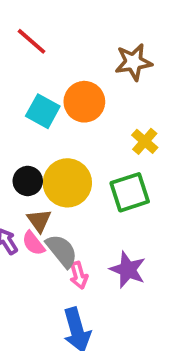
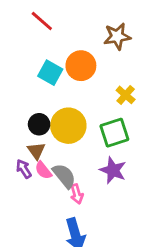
brown triangle: (39, 221) -> (36, 151), moved
purple star: (128, 270) -> (113, 170), moved

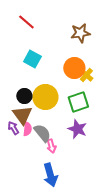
orange circle: (81, 66) -> (74, 68), moved
brown triangle: (36, 151) -> (22, 115), size x1.5
pink semicircle: (43, 170) -> (27, 129), turned -136

